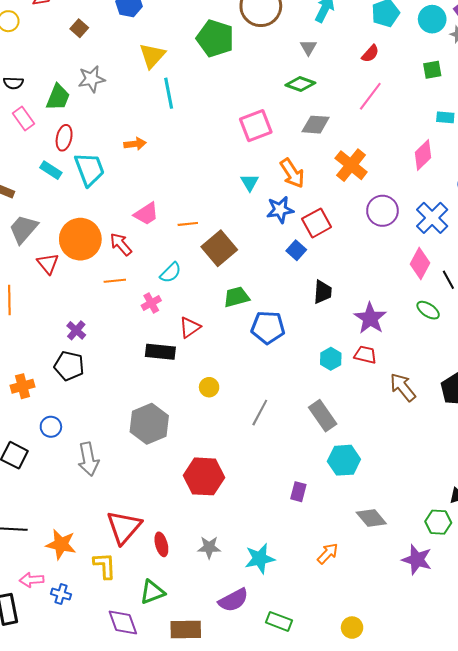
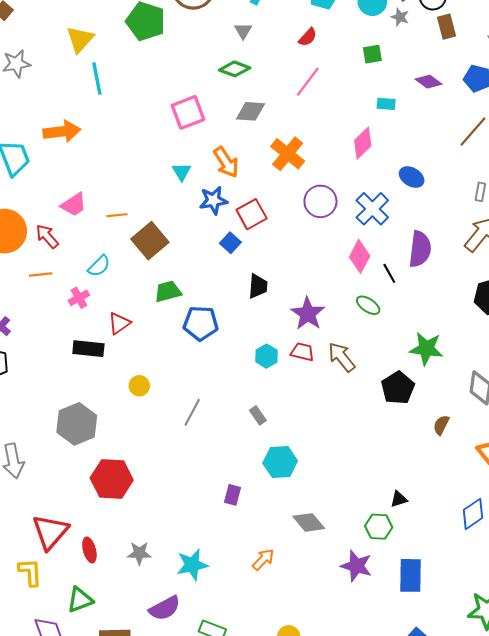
orange arrow: (135, 144) -> (62, 131), size x1.6
brown arrow: (403, 387) -> (342, 357), moved
gray rectangle: (323, 416) -> (258, 415), size x0.6
red hexagon: (204, 476) -> (112, 479), moved

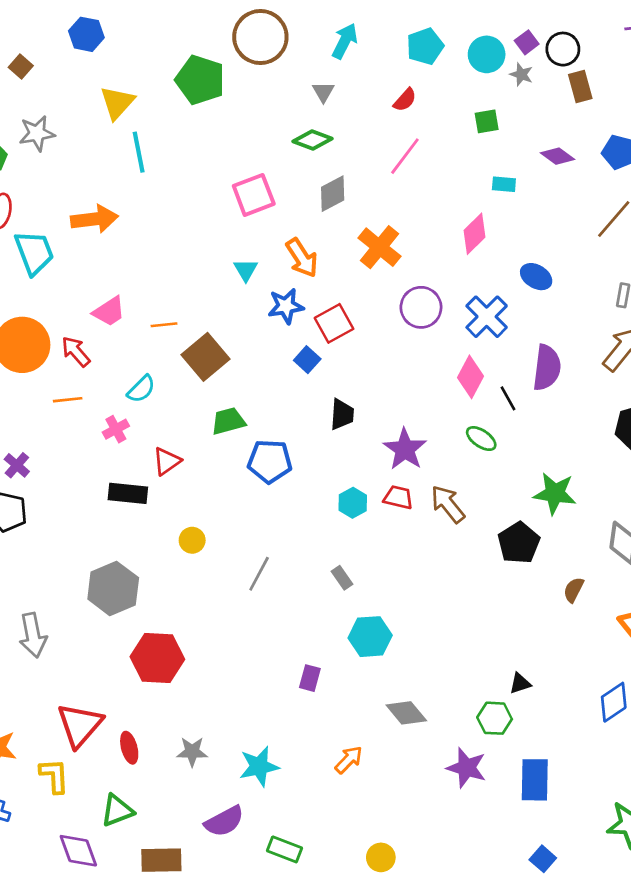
gray diamond: (251, 111) -> (333, 194), turned -32

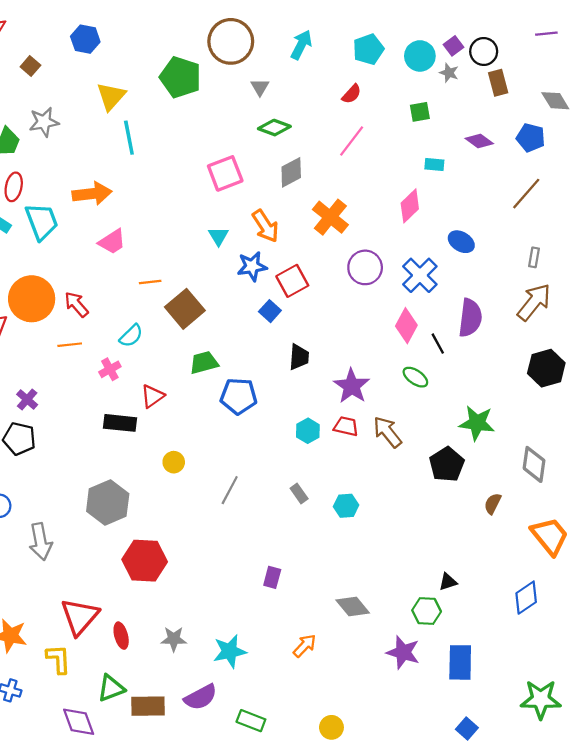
gray triangle: (323, 92) -> (260, 87), moved
pink trapezoid: (109, 311) -> (112, 242), moved
cyan hexagon: (370, 637) -> (346, 506), moved, size x0.7
brown rectangle: (161, 860) -> (148, 706), moved

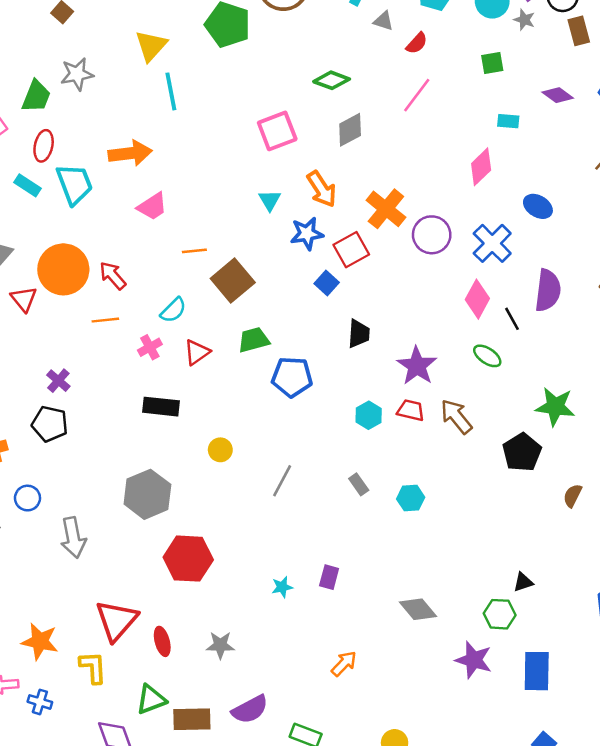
gray triangle: (260, 87) -> (383, 21), moved, turned -42
orange cross: (330, 217) -> (386, 209), moved
red triangle: (152, 396) -> (197, 352), moved
orange arrow: (305, 646) -> (344, 664), moved
cyan star: (230, 651) -> (282, 587), moved, size x0.6

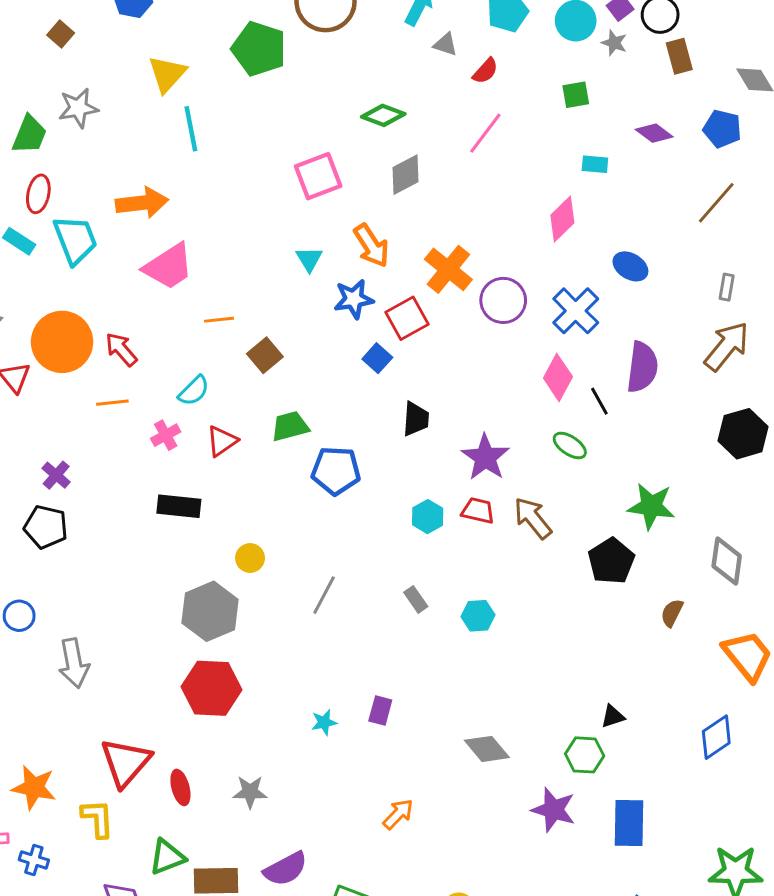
pink trapezoid: (152, 206) -> (169, 266), size x1.4
brown square: (233, 281) -> (265, 355), size x0.7
gray hexagon: (147, 494) -> (210, 611), moved

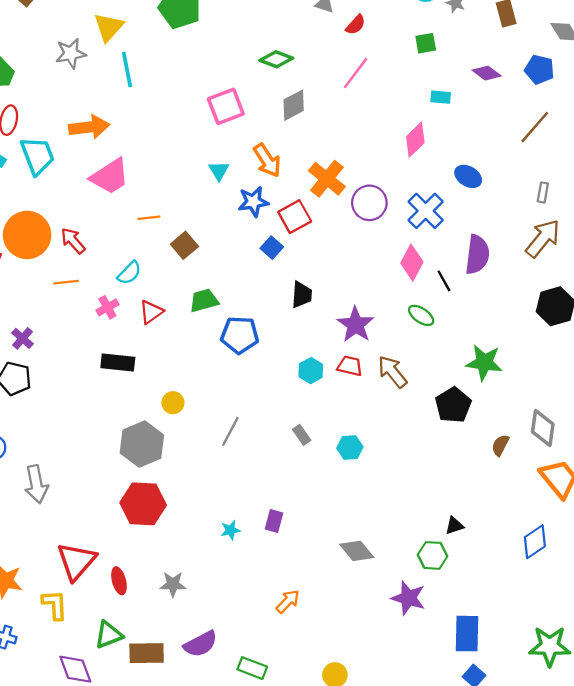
gray star: (78, 108) -> (71, 53), moved
gray diamond: (727, 561) -> (543, 428), moved
blue rectangle: (629, 823) -> (467, 634), moved

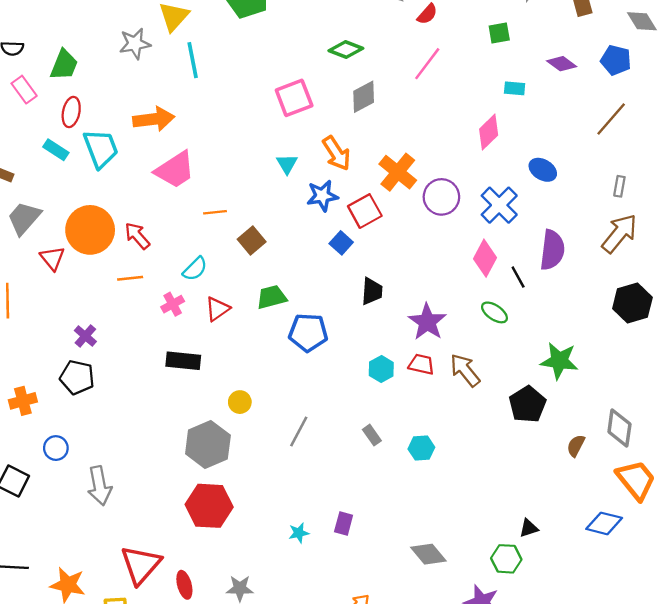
blue diamond: (535, 542) -> (604, 523), moved, turned 48

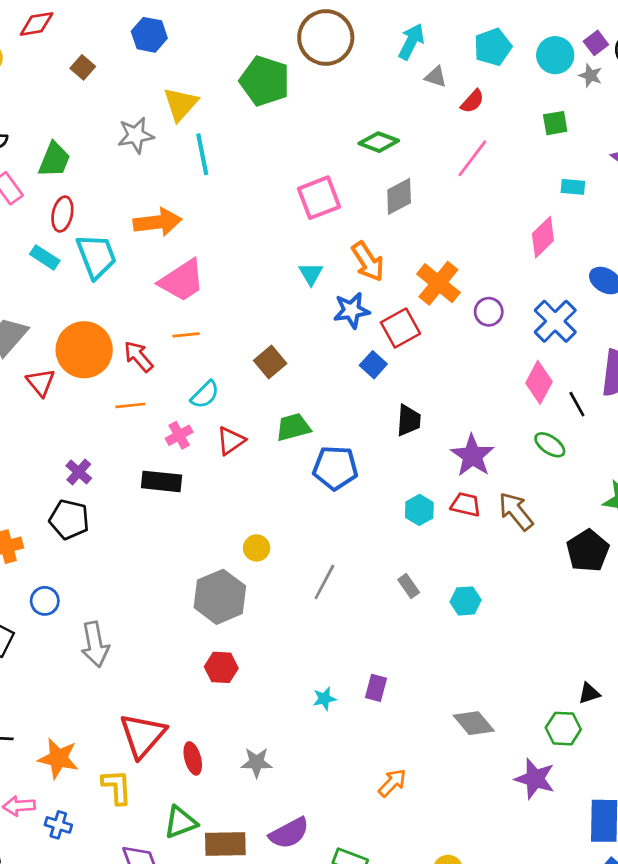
purple circle: (441, 197) -> (489, 312), size x0.7
orange line: (215, 212) -> (186, 335), moved
black rectangle: (183, 361) -> (162, 481), moved
red hexagon: (209, 506) -> (221, 667), size x0.6

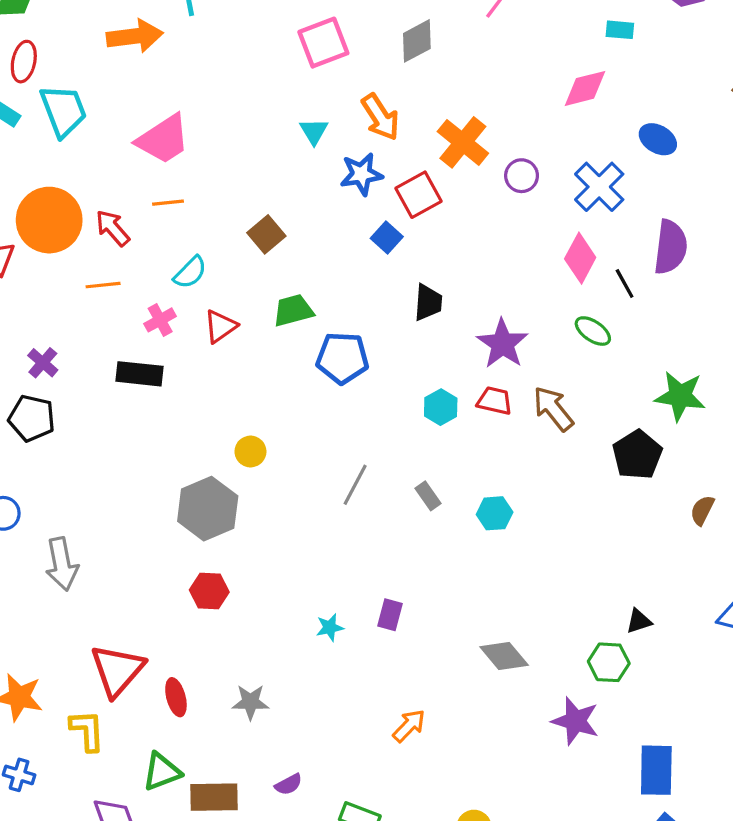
orange arrow: (157, 222) -> (135, 36), moved
pink diamond: (543, 237) -> (585, 88), turned 30
gray line: (324, 582) -> (355, 485), moved
purple semicircle: (289, 833) -> (289, 784), size x0.6

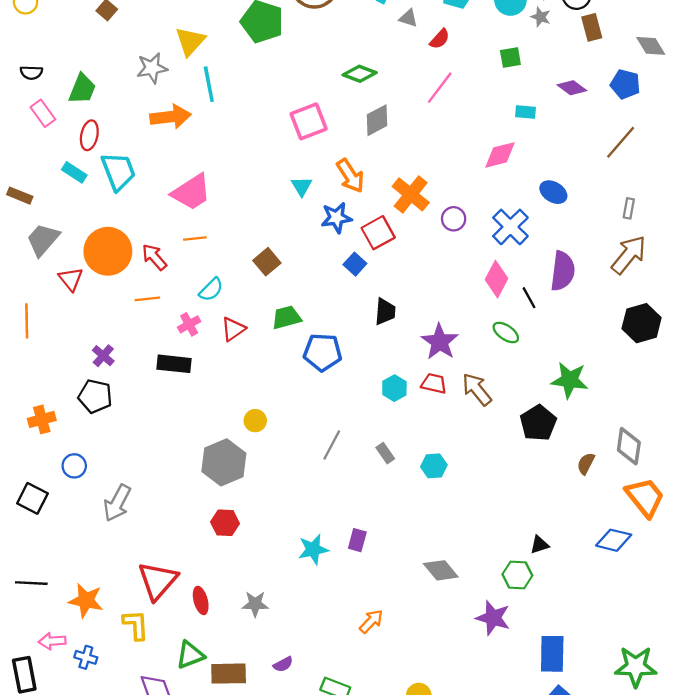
gray arrow: (62, 564) -> (117, 503), turned 39
cyan star: (330, 627) -> (313, 549), size x1.5

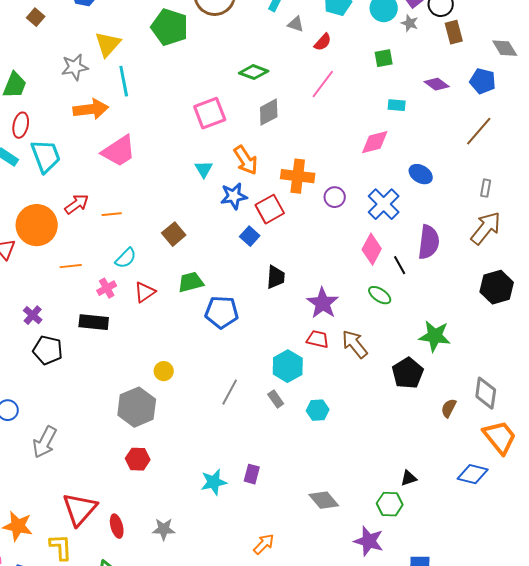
pink trapezoid: (191, 192) -> (119, 151), moved
orange cross: (411, 194) -> (298, 176), turned -32
red arrow: (154, 257) -> (77, 204), moved, turned 95
cyan hexagon: (394, 388) -> (288, 366), moved, size x1.4
black pentagon: (95, 396) -> (48, 350), moved

